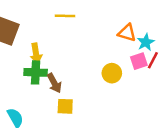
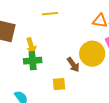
yellow circle: (112, 73) -> (92, 54), size x1.6
brown arrow: (54, 83) -> (73, 65), moved

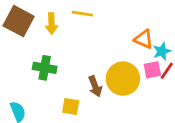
yellow arrow: (31, 46) -> (51, 24), moved

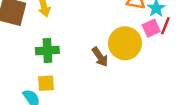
yellow square: (71, 106) -> (46, 83), moved

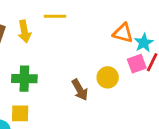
yellow circle: (125, 43) -> (108, 77), size x0.6

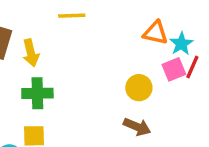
yellow arrow: (24, 31) -> (31, 53), moved
brown arrow: (80, 90) -> (137, 127), moved, turned -35

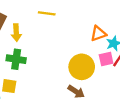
orange triangle: (155, 33) -> (98, 34), turned -42
yellow circle: (139, 88) -> (82, 67), size x1.5

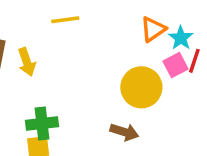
green cross: (16, 59) -> (42, 124), moved
brown arrow: (76, 92) -> (124, 132), moved

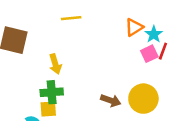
yellow arrow: (27, 62) -> (55, 64), moved
yellow circle: (141, 87) -> (143, 99), moved

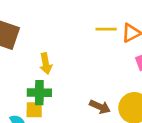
yellow line: (71, 18) -> (106, 29), moved

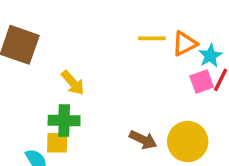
yellow arrow: (46, 64) -> (73, 83), turned -30

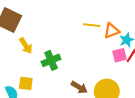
yellow arrow: (73, 83) -> (26, 46), moved
green cross: (64, 121) -> (51, 60), moved, turned -30

